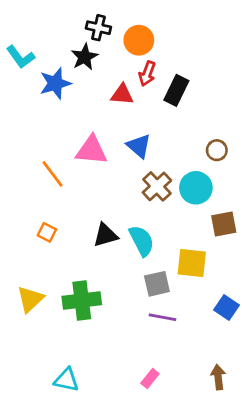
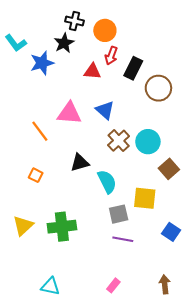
brown circle: (217, 150) -> (158, 88), moved, size x1.6
brown square: (224, 224) -> (169, 169), turned -30
black triangle: (105, 235) -> (80, 163), moved

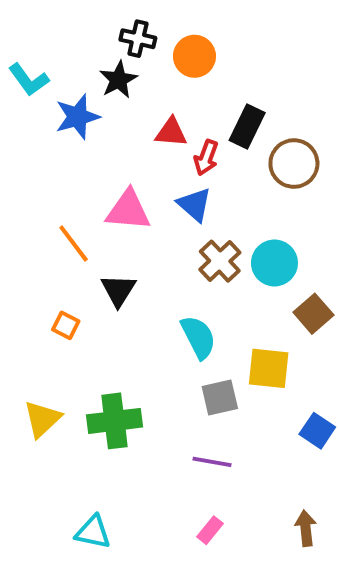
red arrow: (111, 56) -> (206, 158), moved
black triangle: (80, 163) -> (118, 290), moved, turned -42
purple line: (123, 239) -> (212, 462), moved

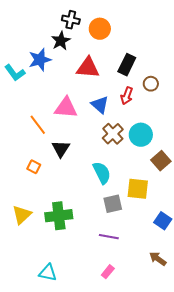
cyan L-shape: (29, 80) -> (15, 73), moved
red triangle: (171, 132) -> (88, 68), size x1.4
red arrow: (206, 158) -> (127, 96), moved
brown circle: (294, 164) -> (151, 84), size x0.6
brown arrow: (306, 528) -> (158, 259), moved, turned -48

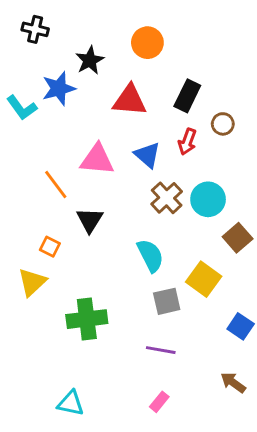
black cross: (71, 20) -> (35, 29), moved
yellow square: (138, 189) -> (204, 279), turned 30
yellow triangle: (22, 215) -> (32, 282), moved

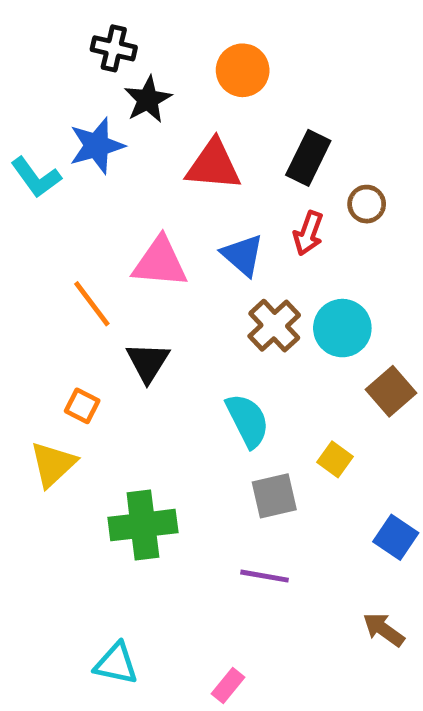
black cross: (35, 29) -> (114, 48), moved
yellow square: (204, 279) -> (335, 459), size x0.6
pink rectangle: (159, 402) -> (228, 686), moved

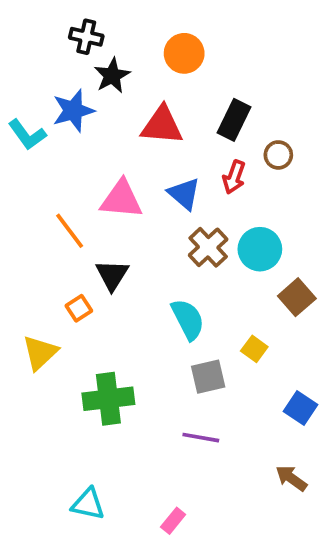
orange square: (82, 406) -> (79, 308), moved, turned 30

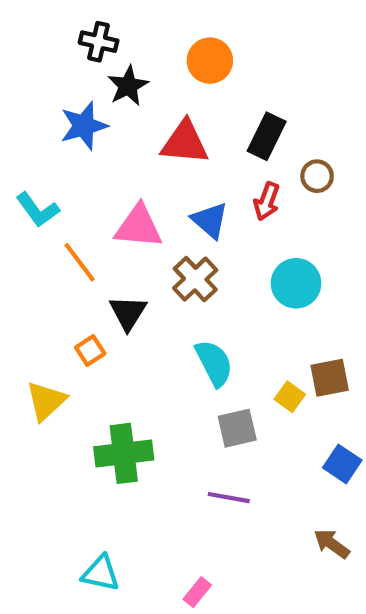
cyan L-shape: (27, 135) -> (38, 210), moved
brown cross: (208, 247) -> (195, 279), moved
brown square: (297, 297) -> (330, 378), moved, turned 30

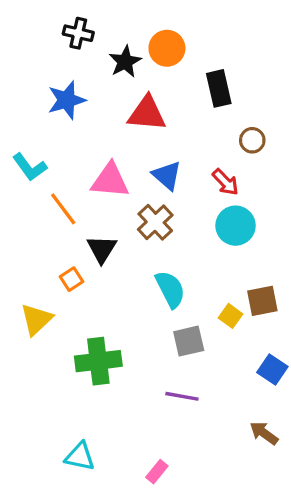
black star: (128, 86) -> (125, 62), moved
black rectangle: (267, 136) -> (219, 88), moved, turned -39
red arrow: (267, 201) -> (225, 182), moved, turned -64

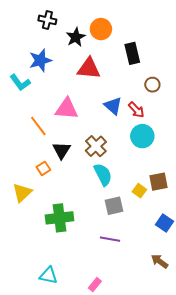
cyan L-shape: (30, 167) -> (20, 83), moved
blue triangle: (167, 175) -> (113, 106), moved
brown cross: (155, 222) -> (96, 146), moved

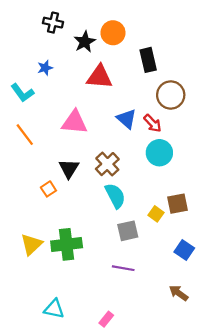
blue star: (40, 60) -> (45, 68), size x0.6
brown circle: (152, 85) -> (171, 95), size x1.6
orange line: (38, 126) -> (25, 135), moved
yellow triangle: (22, 193) -> (31, 244), moved

